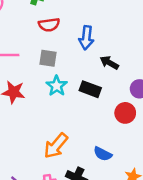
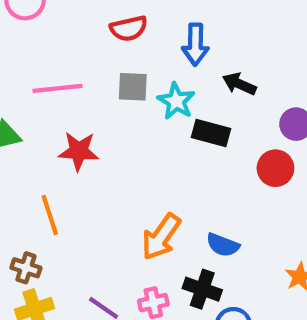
cyan star: (57, 86) -> (176, 101), moved
blue semicircle: (103, 154) -> (223, 245), moved

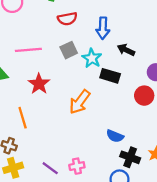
gray square: (133, 87) -> (69, 50), turned -30
red star: (79, 151) -> (39, 84), turned 30
orange arrow: (161, 237) -> (80, 102), moved
black cross: (202, 289) -> (130, 157), moved

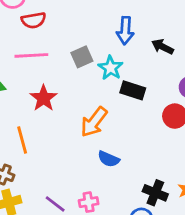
red semicircle: (67, 19) -> (34, 20), moved
black arrow: (126, 50) -> (163, 47), moved
blue semicircle: (115, 136) -> (109, 159), moved

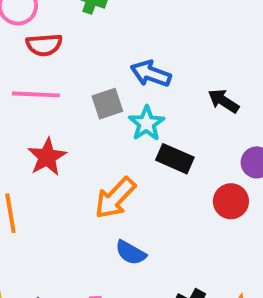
blue arrow: (125, 31) -> (151, 74), moved, turned 100

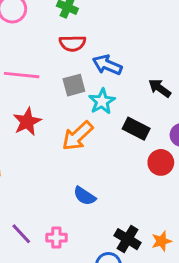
red semicircle: (44, 45) -> (72, 43), moved
black rectangle: (175, 159) -> (136, 129), moved
orange arrow: (115, 198) -> (78, 136), moved

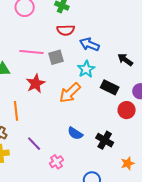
gray square: (74, 85) -> (56, 57), moved
purple line: (21, 234) -> (34, 144), moved
pink cross: (56, 238) -> (56, 162), turned -32
black cross: (128, 239) -> (105, 140), moved

